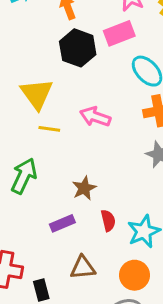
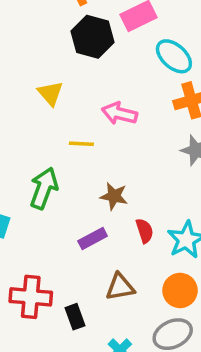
yellow triangle: (37, 94) -> (50, 93), size x0.7
yellow line: (49, 129) -> (81, 144), moved
brown star: (84, 188) -> (114, 196), turned -30

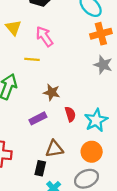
pink arrow: (119, 113) -> (44, 36), moved, turned 40
black rectangle: (75, 317) -> (40, 168), moved, turned 32

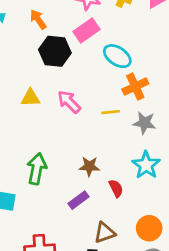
yellow triangle: (13, 28) -> (30, 98), turned -42
yellow line: (32, 59) -> (111, 112), moved
cyan star: (96, 120) -> (146, 165), moved

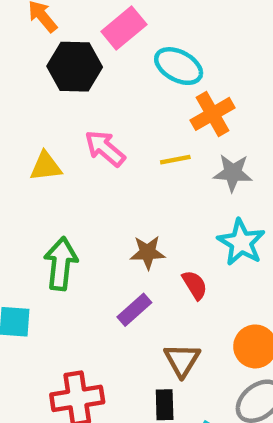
yellow triangle: (30, 98) -> (46, 166), moved
brown triangle: (105, 233) -> (182, 360), turned -35

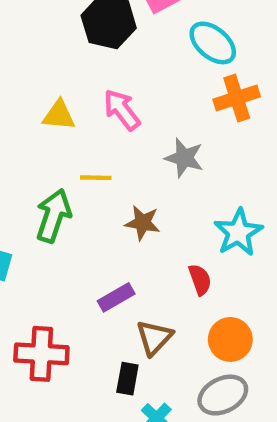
yellow line: (175, 160) -> (96, 178), moved
gray star: (233, 173) -> (184, 158), moved
red semicircle: (195, 285) -> (200, 280), moved
purple rectangle: (134, 310) -> (116, 297), moved

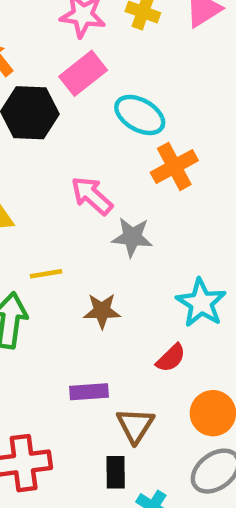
pink arrow: (122, 110) -> (92, 196), moved
red semicircle: (200, 280) -> (171, 358), turned 76
purple rectangle: (116, 297) -> (89, 392), turned 36

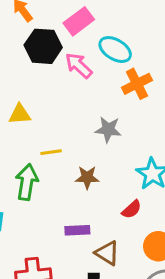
pink arrow: (92, 196) -> (79, 65), moved
brown triangle: (135, 425) -> (107, 253), turned -32

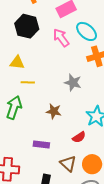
black hexagon: (43, 46) -> (27, 26), moved
yellow line: (51, 152) -> (28, 82), moved
brown triangle: (107, 253) -> (68, 163), moved

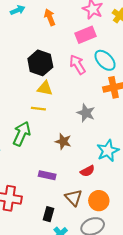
black hexagon: (27, 26) -> (40, 63), moved
yellow triangle: (17, 63) -> (45, 88), moved

